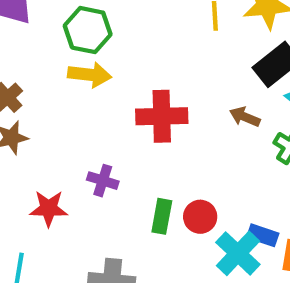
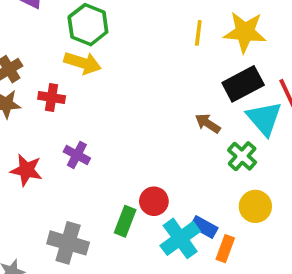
red cross: (162, 116) -> (52, 97), moved, size x0.6
green rectangle: (162, 216) -> (125, 221), moved

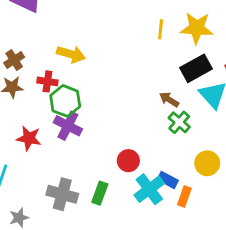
green hexagon: (88, 25) -> (65, 101), moved
purple cross: (77, 155) -> (68, 126), size x1.4
green cross: (242, 156) -> (179, 122), moved
green rectangle: (125, 221) -> (100, 193), moved

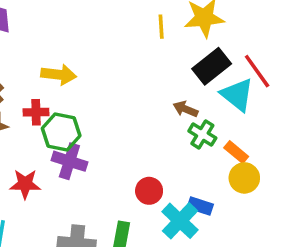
orange rectangle: (184, 196) -> (236, 152), moved, turned -60

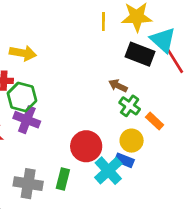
black rectangle: (212, 66) -> (140, 54), turned 56
cyan triangle: (237, 95) -> (163, 40), moved
yellow circle: (244, 178) -> (132, 141), moved
red circle: (149, 191) -> (86, 146), size x1.5

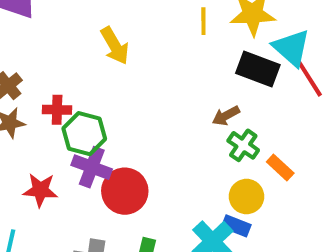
yellow arrow: (23, 53) -> (115, 46), moved, turned 50
brown arrow: (118, 86) -> (226, 116), turned -54
red circle: (86, 146) -> (125, 191), moved

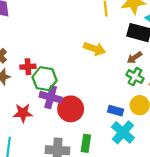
yellow arrow: (115, 46) -> (95, 49), moved, turned -35
brown arrow: (226, 116) -> (134, 58), moved
blue rectangle: (236, 226) -> (116, 111), moved

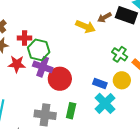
brown arrow: (134, 58) -> (104, 17), moved
red star: (23, 113) -> (17, 64), moved

